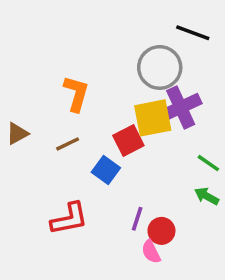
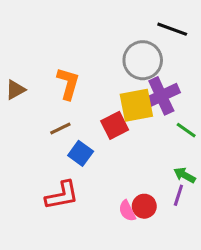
brown triangle: (17, 134) -> (15, 90), moved
green line: (208, 163) -> (186, 130), moved
blue square: (106, 170) -> (81, 153), moved
purple line: (137, 219) -> (178, 195), moved
pink semicircle: (151, 252) -> (127, 211), moved

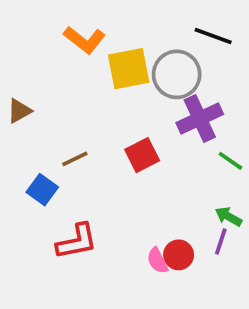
orange L-shape: (68, 84) -> (84, 40), moved, turned 112
yellow square: (136, 105) -> (129, 69), moved
blue square: (81, 153) -> (42, 190), moved

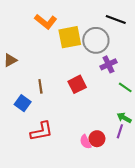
purple cross: (200, 119) -> (108, 64), size x0.7
brown line: (75, 159) -> (40, 86), turned -72

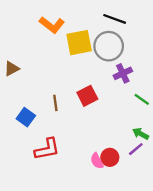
black line: (116, 19) -> (115, 19), moved
brown line: (40, 86) -> (55, 103), moved
purple line: (120, 131) -> (136, 149), turned 32

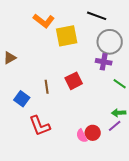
gray circle: (109, 46) -> (110, 42), moved
purple cross: (123, 73) -> (104, 62), turned 35
green arrow: (141, 134) -> (119, 113), turned -32
red L-shape: (47, 149) -> (40, 126), turned 80

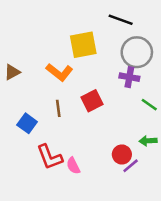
orange L-shape: (44, 21) -> (59, 72), moved
purple line: (115, 126) -> (131, 166), moved
red circle: (93, 133) -> (122, 154), moved
pink semicircle: (82, 136) -> (73, 166), moved

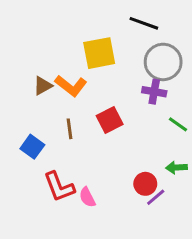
brown triangle: (12, 72) -> (43, 86), moved

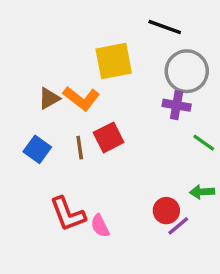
red square: (110, 120) -> (109, 137), moved
blue square: (32, 147) -> (37, 149), moved

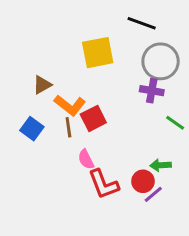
orange L-shape: (81, 98) -> (70, 105), moved
green arrow: (202, 192) -> (161, 165), moved
red L-shape: (68, 214) -> (104, 184), moved
pink semicircle: (100, 226) -> (86, 159), moved

